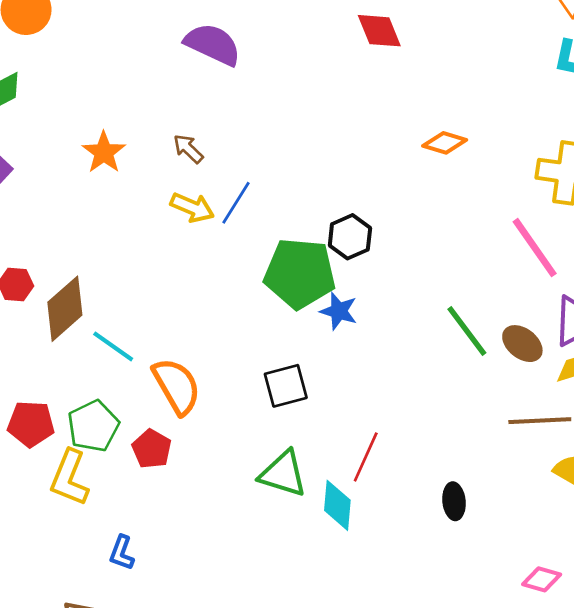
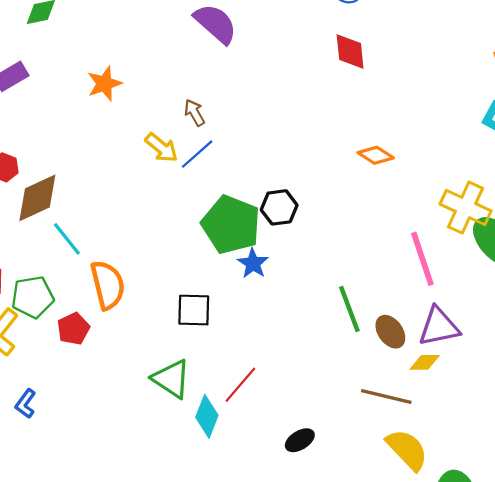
brown arrow: (188, 149) -> (194, 113), moved
black ellipse: (454, 501) -> (300, 440), turned 48

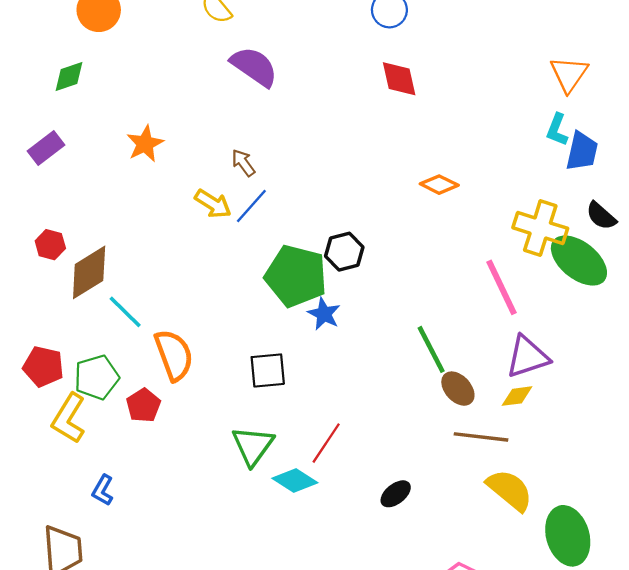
brown ellipse: (390, 332) -> (458, 389), moved
green triangle: (171, 379) -> (253, 446), turned 39
cyan diamond: (207, 416) -> (295, 481), turned -72

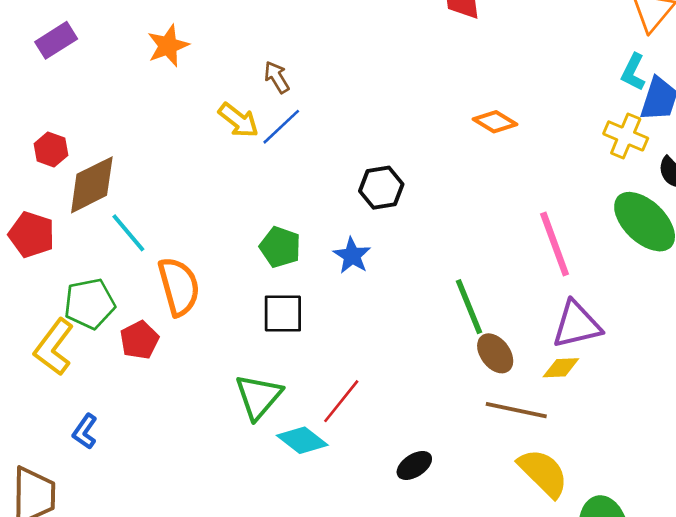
yellow cross: (540, 228) -> (626, 136), moved, size x0.7
green pentagon: (296, 276) -> (280, 247), moved, size x0.6
red pentagon: (43, 367) -> (32, 235), moved

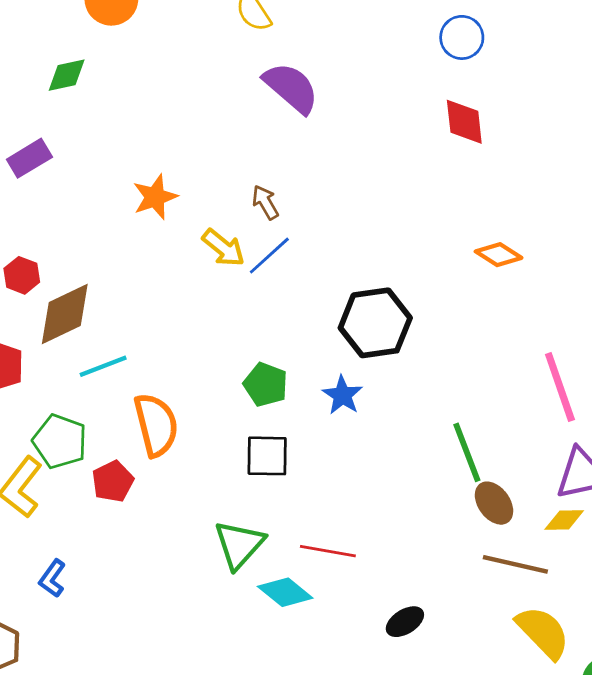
orange star: (168, 46) -> (155, 197), moved
black hexagon: (381, 188) -> (375, 323), size x1.5
cyan line: (128, 233) -> (103, 366), turned -72
green pentagon: (90, 304) -> (60, 441), turned 30
red line: (341, 401) -> (328, 551), turned 60

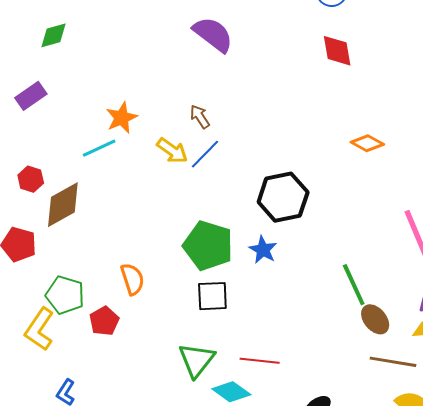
cyan line: (103, 366) -> (99, 148), moved
green pentagon: (266, 385) -> (208, 246), size x1.6
orange semicircle: (156, 425) -> (132, 279), size x0.7

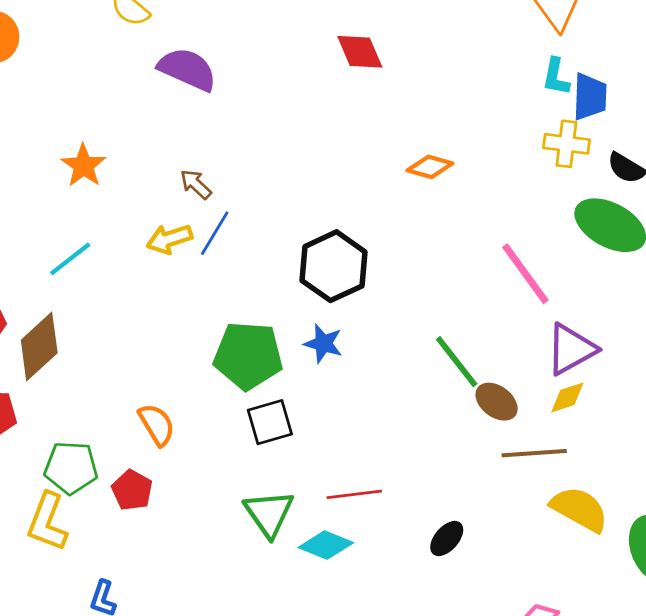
orange star: (122, 118) -> (83, 166), moved
yellow arrow: (172, 151) -> (169, 239), turned 140

